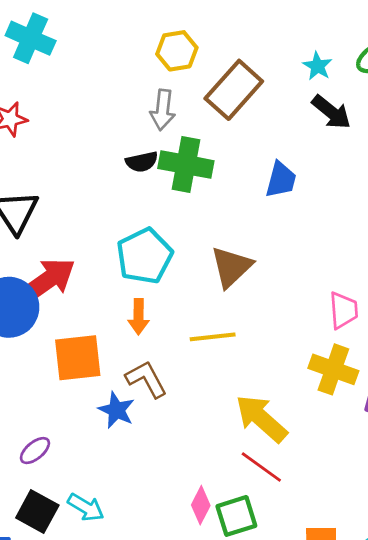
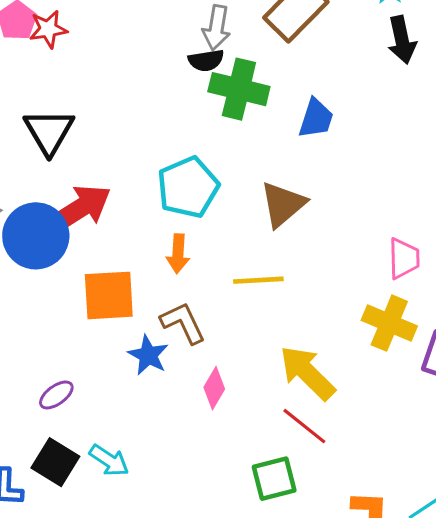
black arrow: (331, 112) -> (402, 40), turned 36
black semicircle: (142, 162) -> (206, 60), moved
blue trapezoid: (281, 180) -> (316, 118), moved
pink diamond: (201, 505) -> (214, 388), moved

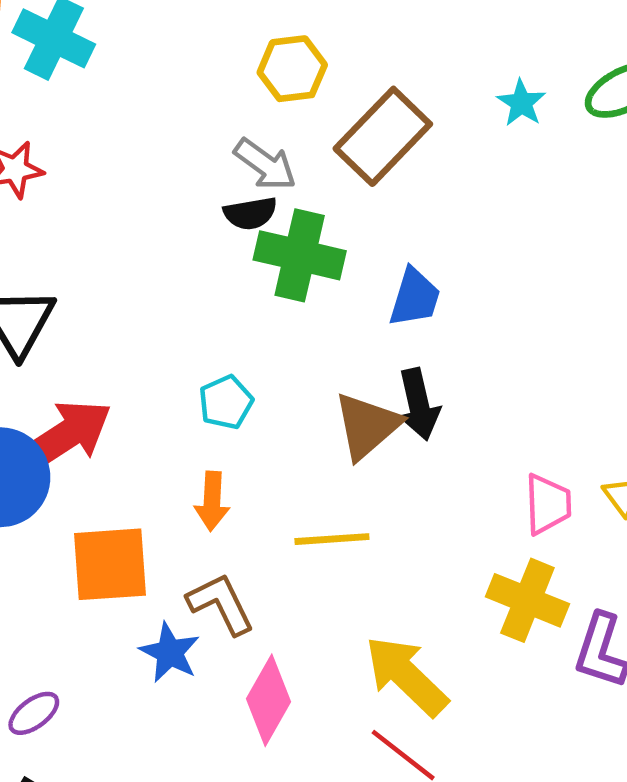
gray arrow: (216, 28) -> (265, 164), turned -63
black arrow: (402, 40) -> (419, 404), moved
cyan pentagon: (188, 187) -> (226, 402), size x0.6
pink diamond: (214, 388) -> (268, 700), size x1.4

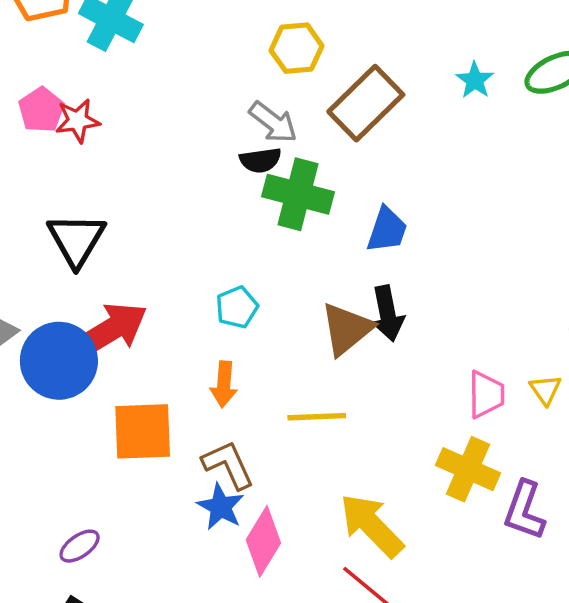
blue star: (170, 652) -> (221, 507), moved

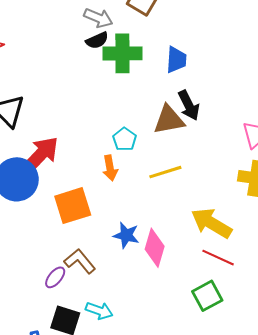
cyan pentagon: (237, 307) -> (125, 139), moved
brown triangle: (347, 329) -> (169, 120), turned 44
brown L-shape: (228, 465) -> (80, 261), moved

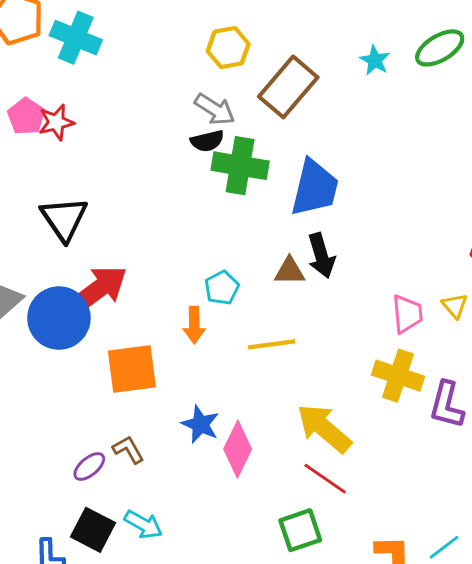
blue trapezoid: (176, 60) -> (315, 188), size x1.5
brown triangle: (169, 120) -> (290, 271), size x0.7
brown L-shape: (80, 261) -> (128, 450), size x0.7

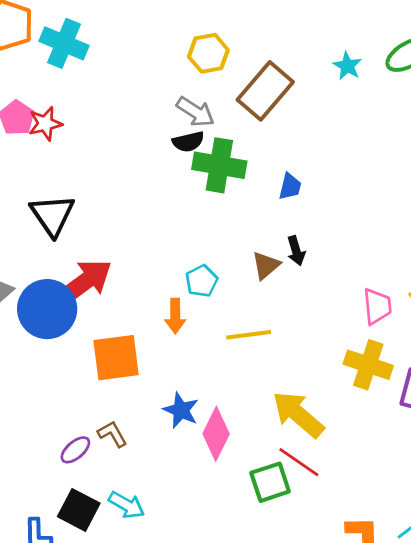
blue trapezoid: (315, 188) -> (290, 187), size x0.5
black arrow: (321, 256) -> (296, 251), size x0.7
brown triangle: (290, 271) -> (266, 265), turned -40
green square: (300, 530) -> (270, 482), moved

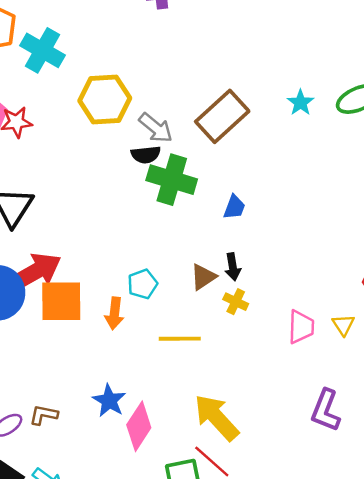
yellow hexagon: (208, 53) -> (105, 99), moved, size x1.4
orange square: (116, 358) -> (61, 301), moved
yellow cross: (368, 365) -> (236, 302), moved, size x0.6
brown L-shape: (112, 434) -> (44, 415), turned -56

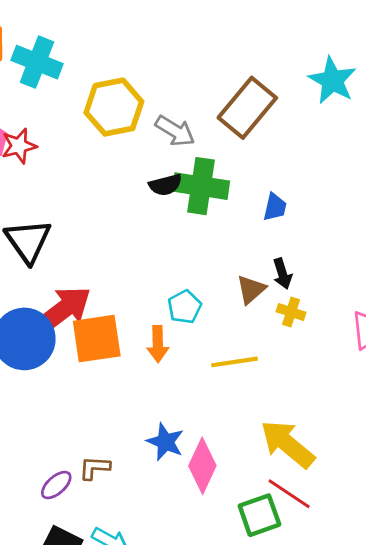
cyan star: (300, 103) -> (332, 80), size x1.6
black semicircle: (146, 155) -> (165, 185), moved

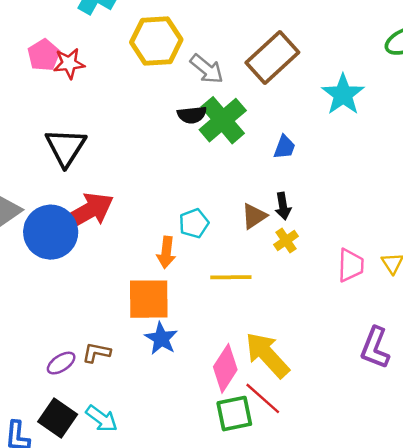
cyan star: (332, 80) -> (343, 94), moved
green cross: (201, 186) -> (223, 120), turned 33
yellow cross: (291, 312) -> (286, 240), turned 30
orange square: (97, 339) -> (149, 299), moved
pink diamond: (202, 466) -> (225, 368), moved

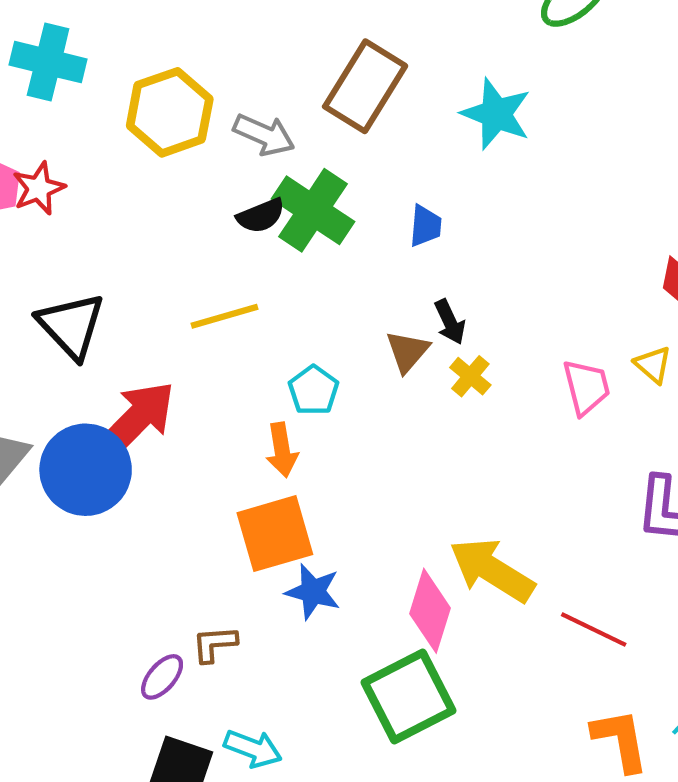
yellow line: (231, 277) -> (224, 316), moved
red line: (263, 398) -> (594, 630), moved
green square: (234, 414) -> (408, 696), moved, size x1.4

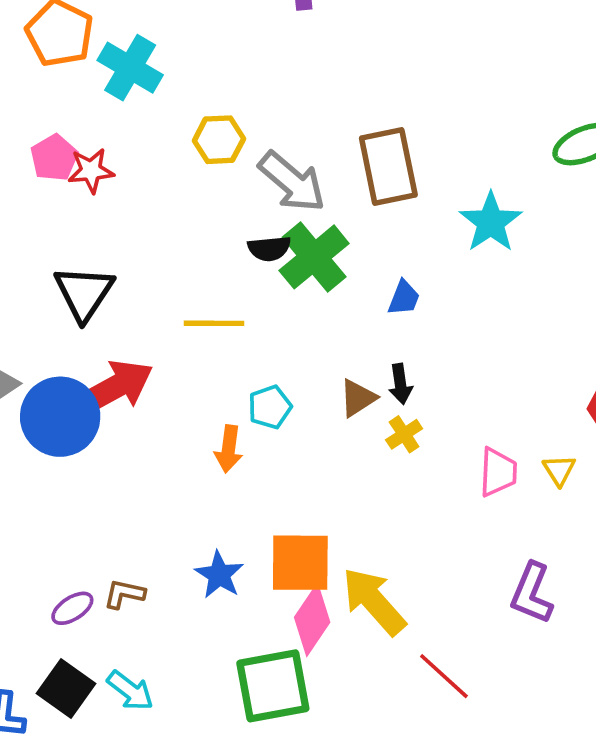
brown rectangle: (365, 86) -> (388, 167), turned -60
yellow hexagon: (170, 112) -> (219, 140), size x0.7
gray arrow: (264, 135) -> (292, 182), size x1.4
orange square: (275, 534) -> (300, 563), moved

